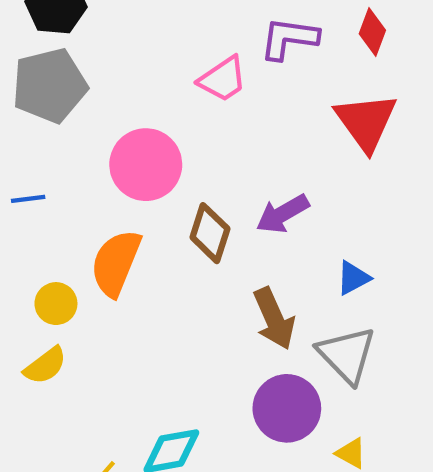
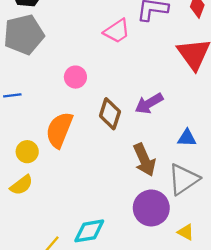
pink circle: (146, 165) -> (75, 77), size x0.6
blue triangle: (353, 278) -> (187, 138), turned 30
gray triangle: (347, 355) -> (183, 179), turned 40

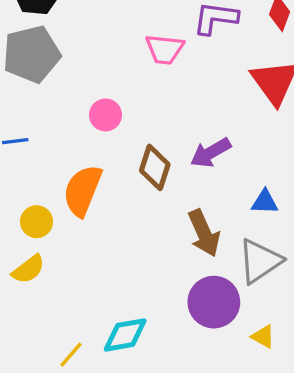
pink trapezoid: (117, 31) -> (165, 49), turned 40

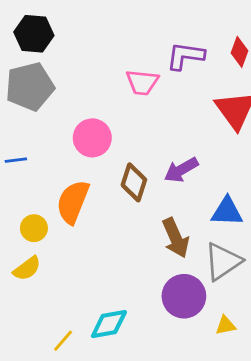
pink circle: (105, 115) -> (92, 138), size x1.4
blue triangle: (265, 202) -> (227, 212), size x1.4
yellow triangle: (263, 337) -> (226, 325), turned -40

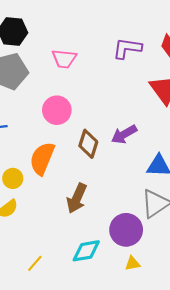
pink trapezoid: (142, 82) -> (64, 59), moved
brown arrow: (176, 238) -> (77, 198), moved, turned 48
cyan diamond: (109, 324) -> (86, 251), moved
yellow triangle: (226, 325) -> (132, 263), moved

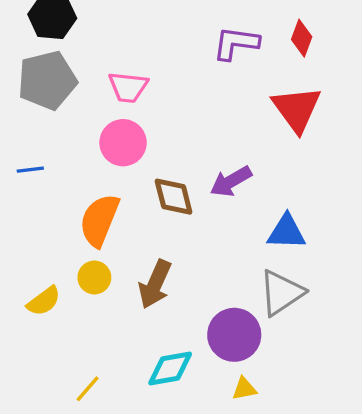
pink trapezoid: (64, 59) -> (128, 87), moved
brown diamond: (88, 144) -> (174, 197), turned -32
yellow circle: (13, 178) -> (94, 277), moved

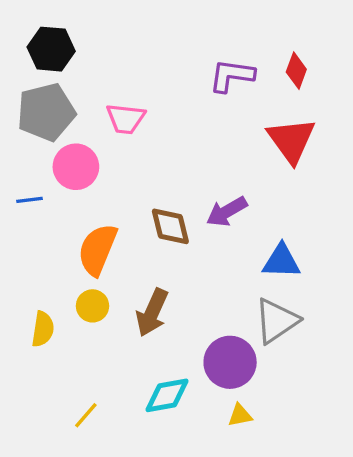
pink circle: (123, 143) -> (76, 167), moved
yellow semicircle: (44, 301) -> (43, 329), turned -44

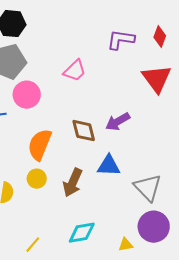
pink trapezoid: (126, 119) -> (75, 71), moved, turned -50
blue triangle: (281, 261) -> (109, 166), moved
gray triangle: (276, 321) -> (148, 188), turned -40
purple circle: (230, 362) -> (154, 227), moved

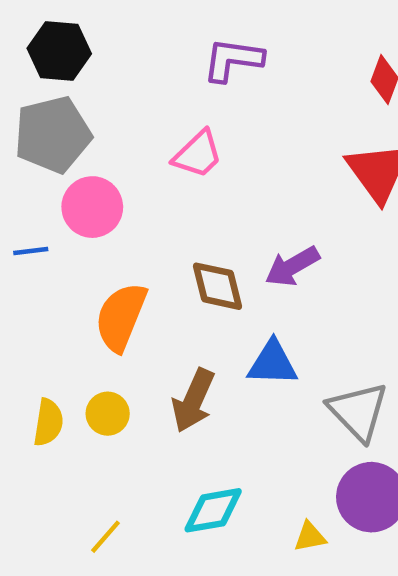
purple L-shape: (121, 40) -> (233, 60), moved
yellow circle: (37, 179) -> (108, 414), moved

